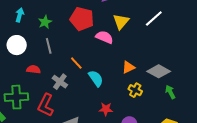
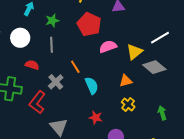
yellow triangle: (121, 22) -> (134, 52), moved
pink semicircle: (104, 37) -> (108, 47), turned -54
gray diamond: (159, 71) -> (154, 67), moved

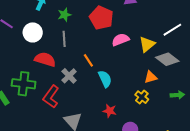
red semicircle: (32, 65) -> (45, 59), size x1.5
orange triangle: (126, 81) -> (151, 77), moved
green arrow: (162, 113) -> (177, 95), moved, turned 104

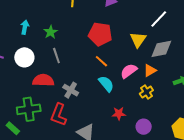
red pentagon: (101, 18) -> (100, 34), moved
pink semicircle: (121, 40) -> (129, 71), moved
gray diamond: (167, 59) -> (161, 49), turned -35
orange line: (88, 60) -> (101, 61), moved
yellow cross: (142, 97) -> (146, 92), turned 32

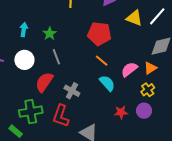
yellow triangle: (138, 40) -> (134, 18), moved, turned -42
red semicircle: (43, 80) -> (44, 82), turned -55
purple circle: (144, 127) -> (144, 111), moved

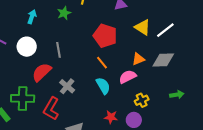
green star: (50, 34) -> (64, 13), moved
orange triangle: (150, 68) -> (138, 59), moved

